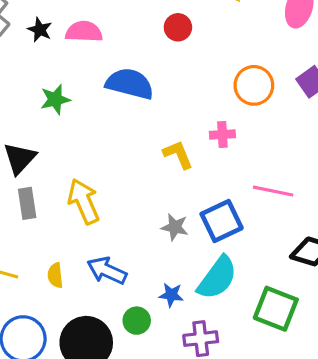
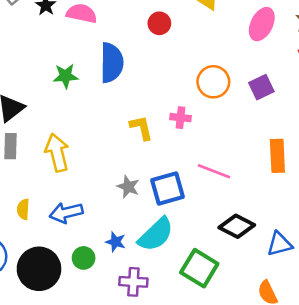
blue semicircle: (130, 84) -> (112, 63), turned 66
green star: (55, 99) -> (66, 76), moved
blue arrow: (107, 271) -> (66, 213), turned -48

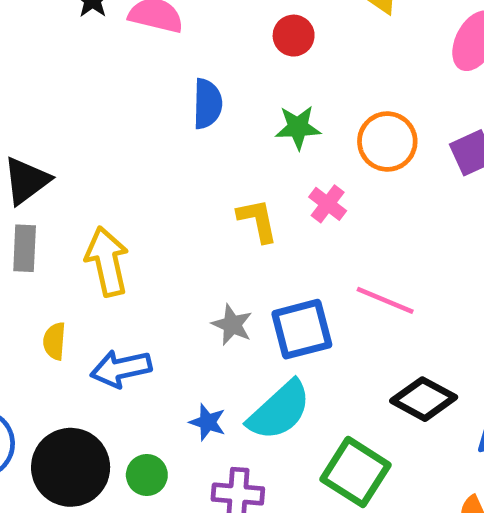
blue semicircle: (112, 63) -> (207, 104), size x0.7
green star: (66, 76) -> (298, 127), moved
pink cross: (180, 118) -> (328, 204), turned 30
yellow semicircle: (23, 209) -> (54, 341), moved
green circle: (84, 258) -> (147, 475), moved

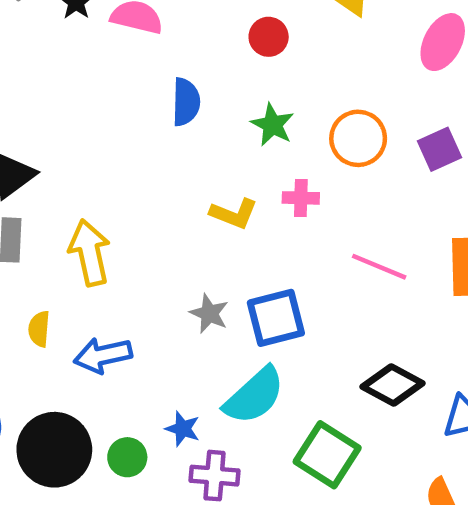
green star: (298, 127) -> (273, 125), turned 30
pink cross: (328, 204) -> (301, 198), turned -36
yellow L-shape: (258, 220) -> (234, 214), turned 123
pink line: (385, 300) -> (379, 267), moved
blue star: (208, 422) -> (183, 429), moved

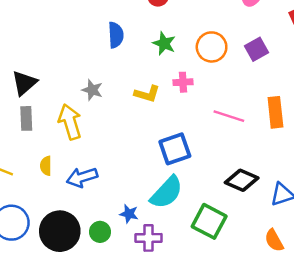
gray star: (209, 313) -> (92, 90), moved

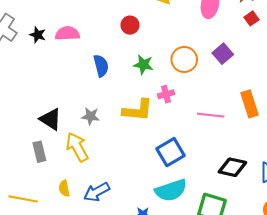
black triangle: (24, 83) -> (50, 119), moved, turned -35
yellow L-shape: (147, 94) -> (138, 110), size x1.4
cyan semicircle: (167, 192) -> (171, 190), turned 40

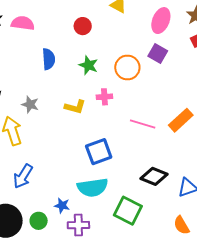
purple square: (223, 54) -> (158, 53), moved, turned -30
orange rectangle: (250, 104) -> (181, 120), turned 55
yellow L-shape: (138, 110) -> (75, 107), size x0.7
blue arrow: (97, 192) -> (23, 176), turned -40

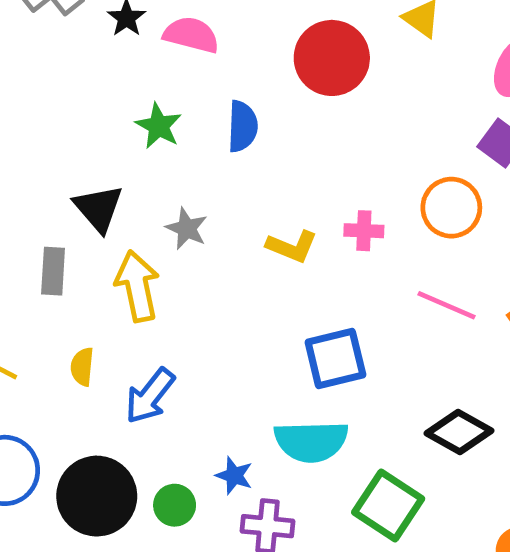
red circle: (83, 26) -> (332, 58), size x1.8
green star: (88, 65) -> (159, 126), moved
orange circle: (127, 68) -> (451, 208), moved

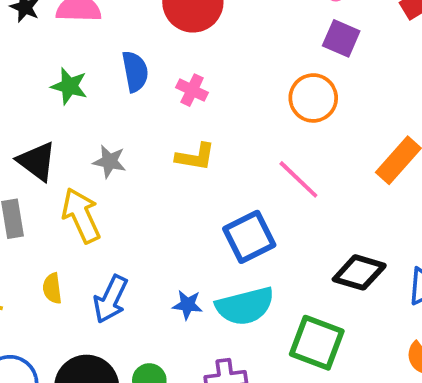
pink cross: (364, 231) -> (192, 90), moved, turned 36
pink line: (446, 305) -> (298, 179), moved, turned 33
blue star: (234, 476) -> (188, 305), moved

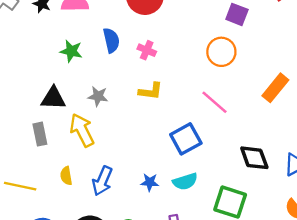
black triangle: (37, 161) -> (53, 98), turned -32
black diamond: (359, 272) -> (254, 158), turned 56
cyan semicircle: (245, 306) -> (185, 182), size x0.7

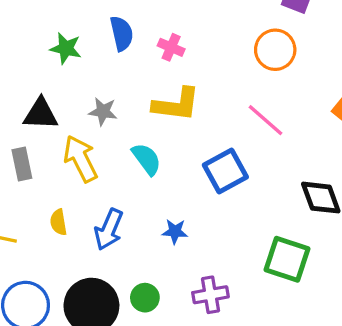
yellow L-shape: (151, 91) -> (176, 104), size x1.4
cyan semicircle: (185, 182) -> (146, 159), moved, turned -110

